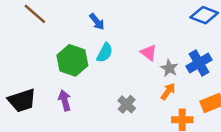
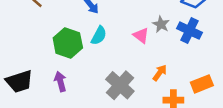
blue cross: (199, 63) -> (190, 31), moved, turned -35
gray star: (169, 68) -> (161, 24), moved
gray cross: (127, 104) -> (120, 85), size x1.6

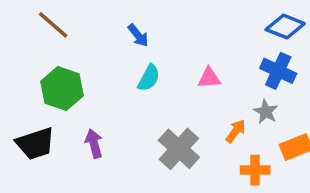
gray star: (161, 24) -> (266, 112), moved
pink triangle: (141, 36) -> (209, 78), turned -42
green hexagon: (68, 43) -> (62, 89), moved

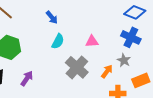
purple arrow: (94, 144) -> (27, 78), turned 49
gray cross: (179, 149) -> (77, 67), moved

